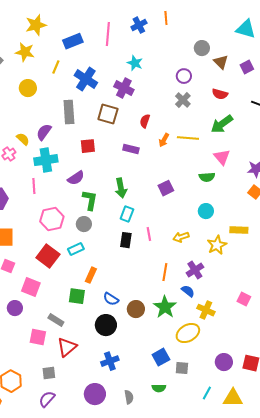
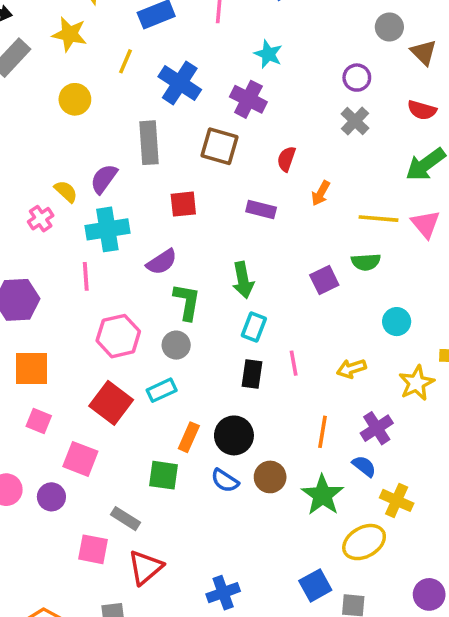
yellow line: (188, 138) -> (379, 219), moved
green semicircle: (207, 177) -> (366, 262), moved
brown circle: (136, 309) -> (270, 477), moved
black circle: (106, 325) -> (234, 435), moved

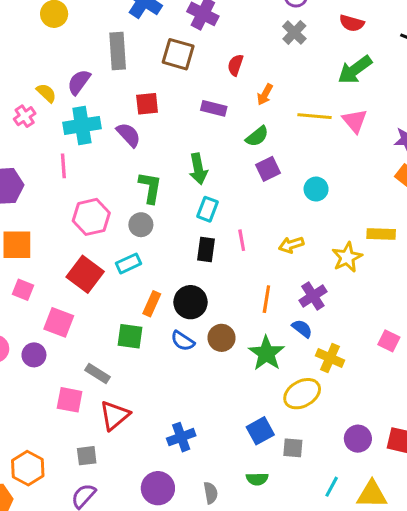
purple semicircle: (162, 262) -> (128, 135), moved, turned -100
green semicircle: (366, 262) -> (257, 136), moved, turned -35
cyan circle: (397, 322) -> (316, 189), moved

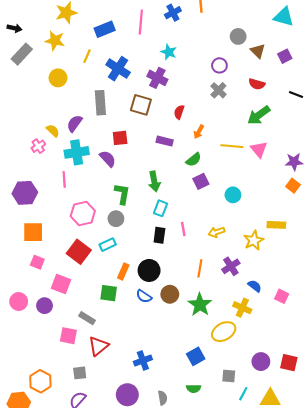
blue semicircle: (302, 329) -> (255, 286), moved
gray square: (293, 448) -> (229, 376), moved

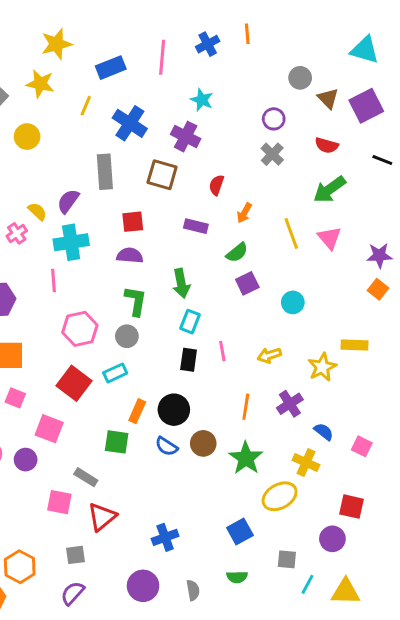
purple square: (285, 56) -> (366, 106), size x1.6
yellow circle: (58, 78) -> (27, 137), moved
yellow line: (232, 146) -> (291, 233), turned 65
purple semicircle: (108, 159) -> (130, 255), moved, turned -42
red square: (289, 363) -> (352, 507), moved

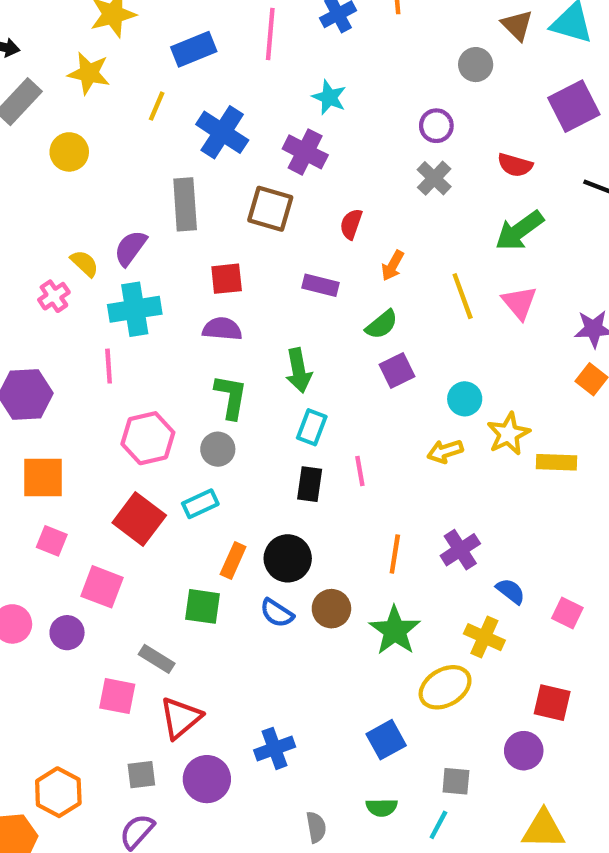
brown triangle: (328, 98) -> (517, 25), moved
yellow arrow: (269, 355) -> (445, 451), moved
yellow star: (322, 367) -> (508, 434), moved
cyan line: (307, 584) -> (438, 825), moved
purple circle: (143, 586) -> (207, 779), moved

